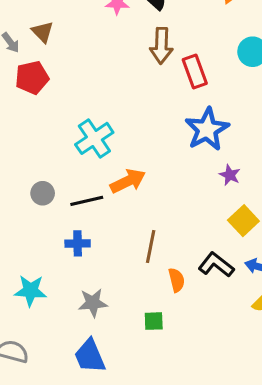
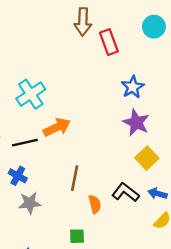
blue star: (207, 129) -> (133, 87), moved, size x0.7
purple star: (230, 175) -> (136, 123), size x1.6
blue cross: (78, 243) -> (18, 176), turned 30
gray star: (93, 303) -> (30, 203), moved

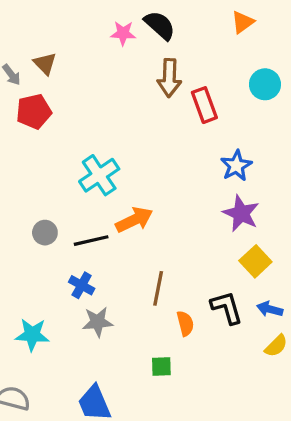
black L-shape: (126, 192) -> (227, 308), turned 36

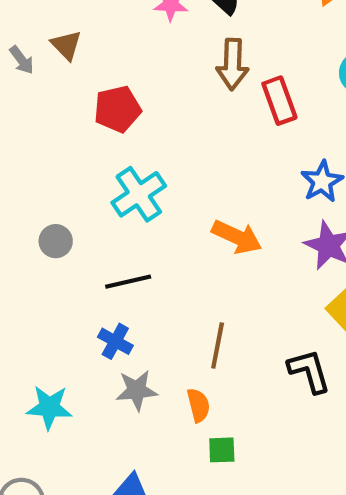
red pentagon: (34, 111) -> (117, 109), moved
orange arrow: (134, 220) -> (237, 237), moved, turned 51
gray circle: (45, 233) -> (56, 241), moved
orange semicircle: (185, 323) -> (198, 405), moved

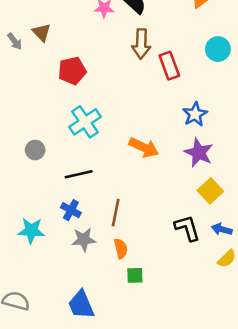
brown line: (218, 346) -> (116, 213), moved
cyan star: (49, 407) -> (31, 231), moved

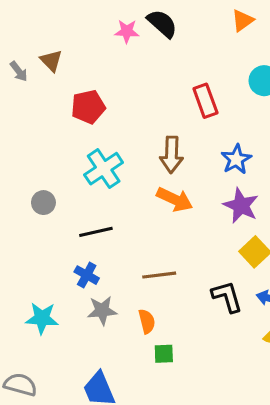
brown arrow: (141, 44) -> (172, 155), moved
brown line: (116, 213) -> (159, 275), moved, turned 72
cyan star: (31, 231) -> (42, 318), moved

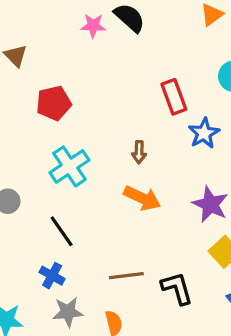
brown arrow: (172, 155) -> (139, 152), size x0.6
blue star: (236, 159) -> (204, 133), moved
black line: (96, 232) -> (62, 231), turned 68
black L-shape: (227, 297) -> (177, 288), moved

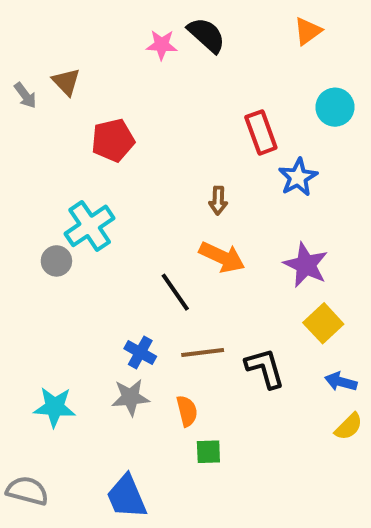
cyan cross: (69, 166) -> (90, 226), moved
black line: (62, 231) -> (175, 292), moved
blue cross: (52, 276) -> (140, 353), moved

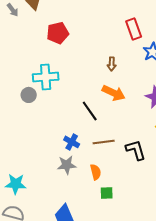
cyan cross: (90, 226) -> (46, 77), turned 30
cyan star: (55, 407) -> (16, 184), moved

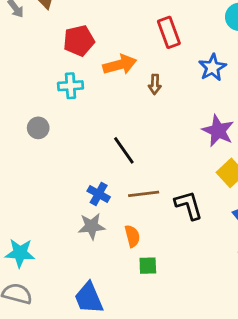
red rectangle: (134, 29) -> (169, 32), moved
cyan cross: (46, 77) -> (71, 86), moved, size x0.7
orange arrow: (114, 93) -> (120, 65), moved, turned -40

